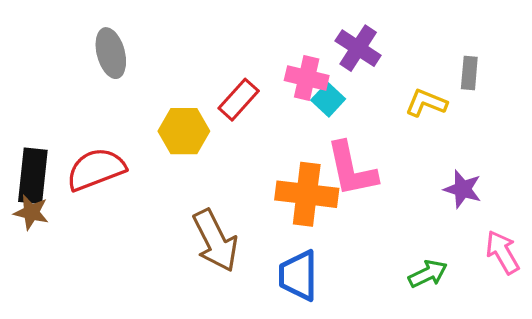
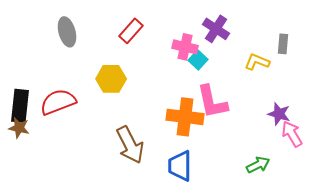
red rectangle: (239, 100) -> (131, 31), moved
pink arrow: (502, 252) -> (292, 134), moved

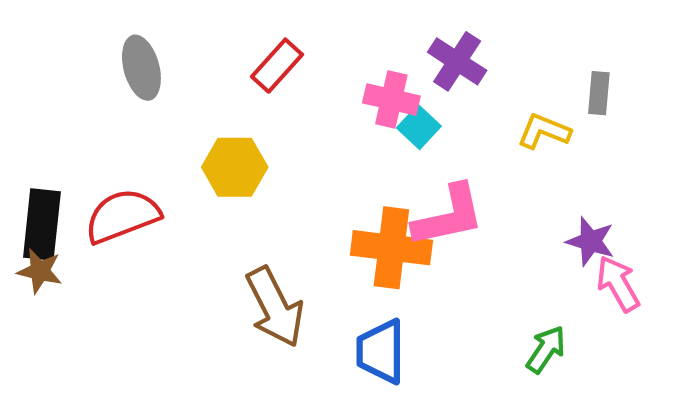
pink L-shape: (212, 102) -> (449, 216), turned -90
green arrow: (258, 165) -> (546, 349), turned -30

